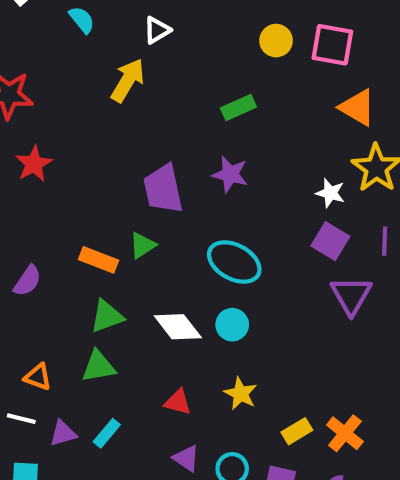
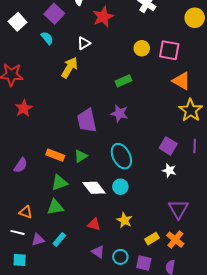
white star: (330, 193) -> (169, 170), moved
green triangle: (142, 245) -> (81, 156), moved
cyan ellipse: (234, 262) -> (121, 156), turned 35
purple triangle: (351, 295) -> (178, 209), moved

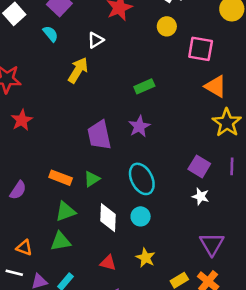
yellow circle: (142, 48) -> (167, 26), moved
purple star: (119, 113) -> (139, 126), turned 30
white diamond: (94, 188) -> (108, 218), turned 40

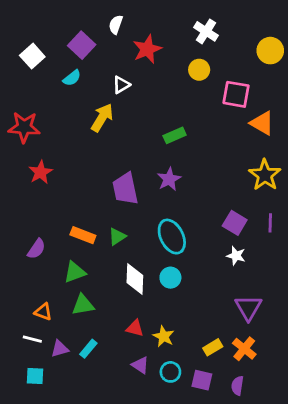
cyan semicircle: (51, 34) -> (72, 78), turned 90
orange triangle: (216, 86) -> (262, 123), moved
green triangle: (66, 211) -> (75, 272), moved
yellow star: (146, 258) -> (164, 336), moved

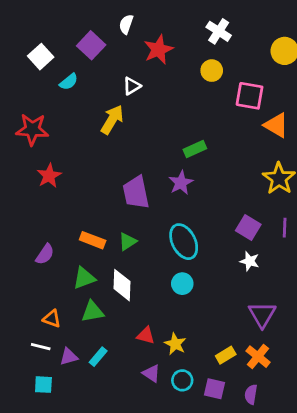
cyan semicircle: (72, 78) -> (69, 82), moved
green rectangle: (175, 135) -> (195, 149), moved
white diamond: (135, 279) -> (122, 285), moved

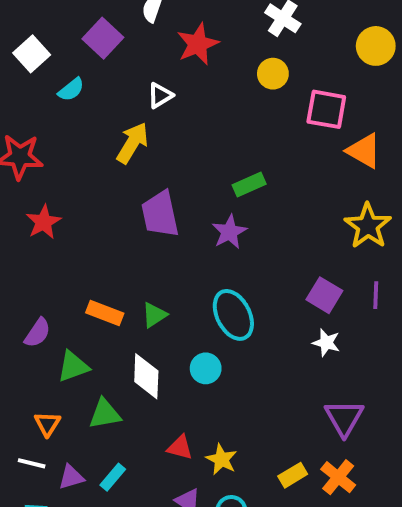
purple trapezoid: (136, 193) -> (160, 214), moved
green triangle: (84, 278) -> (73, 366), moved
cyan circle: (182, 284) -> (206, 368), moved
orange triangle: (52, 319) -> (47, 424), turned 42

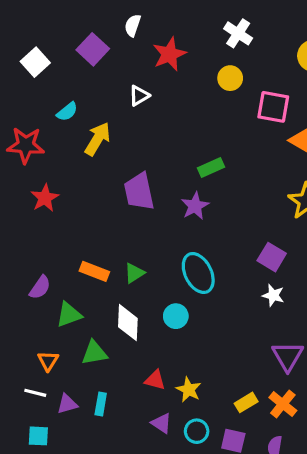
cyan semicircle: (71, 89) -> (67, 112), moved
yellow arrow: (132, 143) -> (98, 139), moved
cyan rectangle: (113, 477) -> (101, 404), turned -30

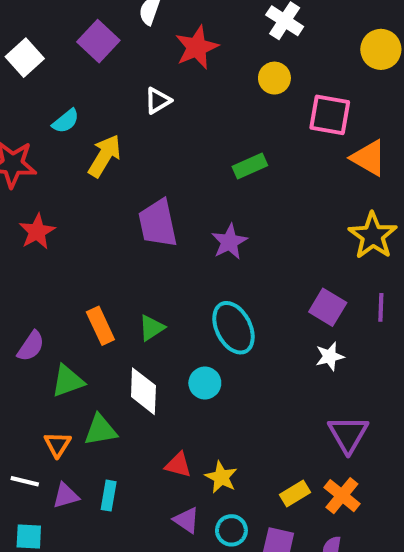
green rectangle: (211, 168) -> (250, 166), moved
orange rectangle: (94, 271) -> (100, 326), turned 44
white star: (273, 295) -> (330, 356), turned -30
orange triangle: (48, 361) -> (57, 444), moved

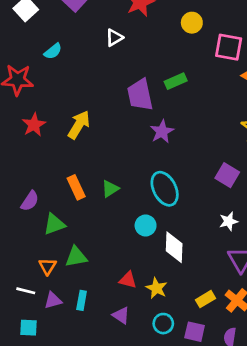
yellow arrow: (105, 156) -> (79, 125), moved
purple trapezoid: (158, 223) -> (140, 95), moved
white star: (330, 356) -> (229, 221), moved
white diamond: (143, 391) -> (174, 247), moved
purple triangle: (186, 520) -> (121, 315), moved

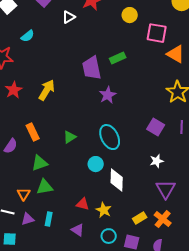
white triangle: (114, 38) -> (69, 17), moved
orange rectangle: (76, 187) -> (33, 132), moved
green triangle: (54, 224) -> (40, 163), moved

